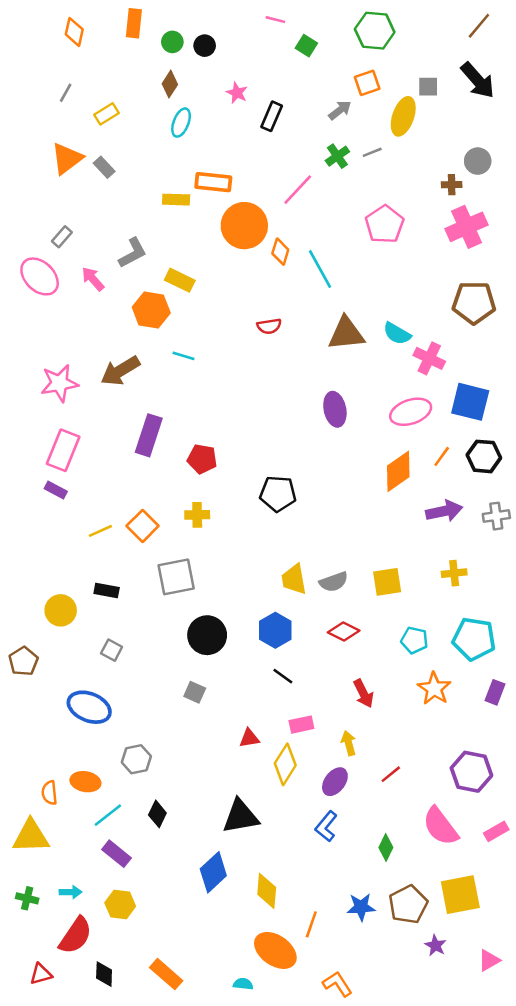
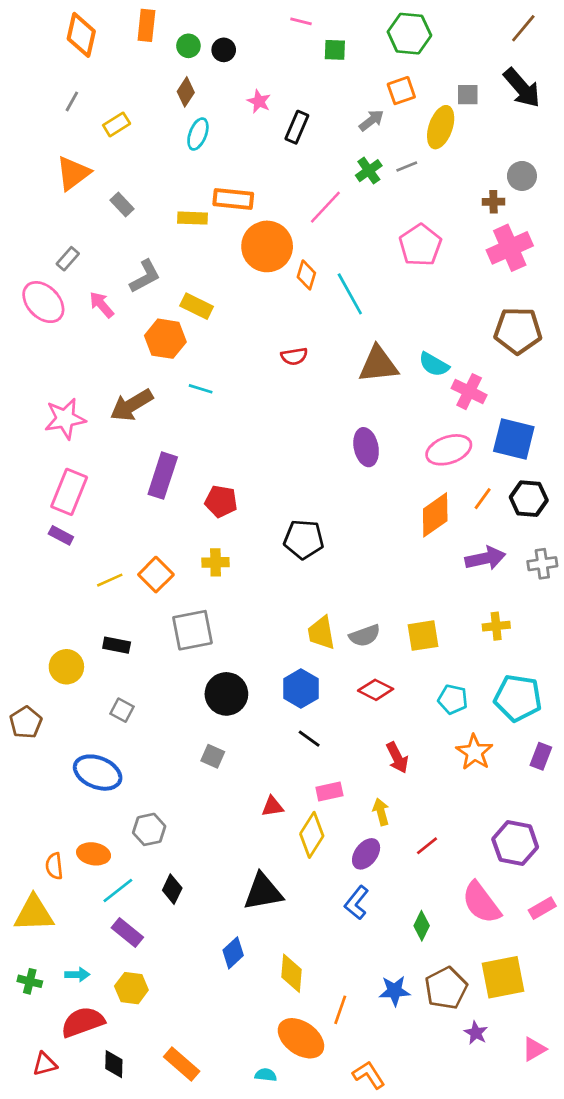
orange diamond: (74, 32) -> (81, 35), size x1.4
green square: (306, 46) -> (335, 50), turned -30
gray rectangle: (104, 167) -> (122, 204), moved
blue diamond: (213, 872) -> (233, 953), size x0.7
red semicircle: (76, 936) -> (83, 1022), turned -144

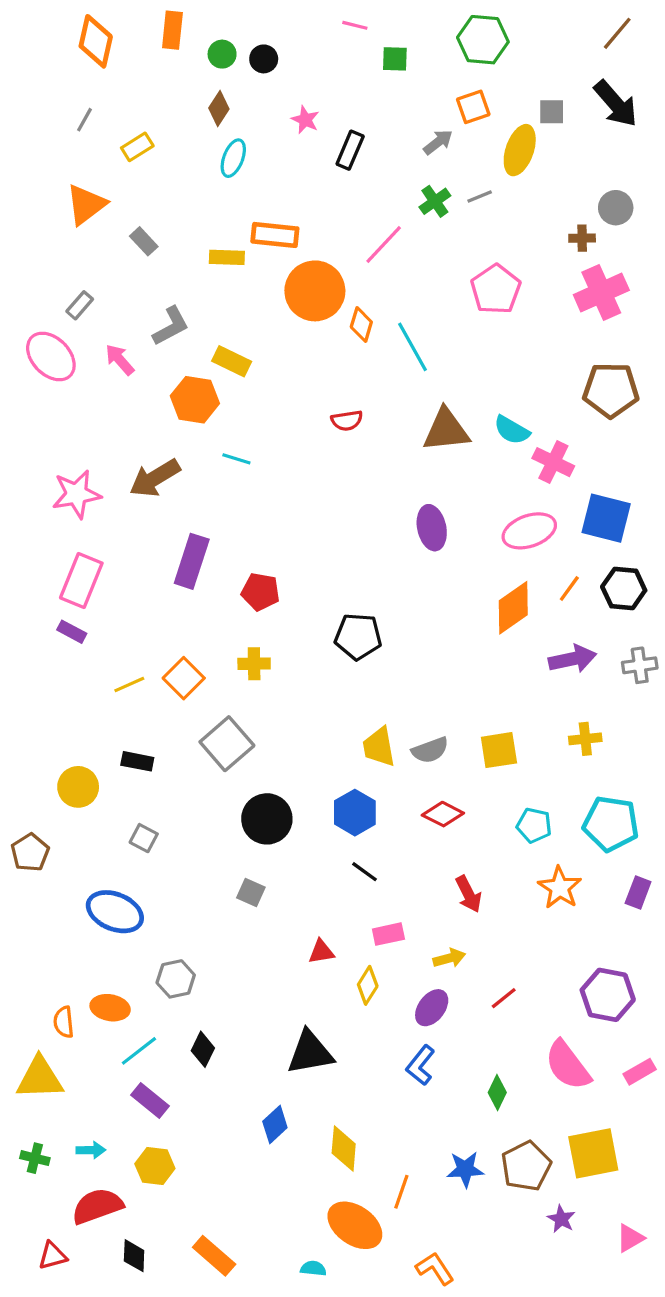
gray square: (193, 630) -> (227, 744), turned -30
yellow arrow: (381, 812) -> (449, 958), turned 90
yellow diamond: (312, 835) -> (368, 985), size x0.7

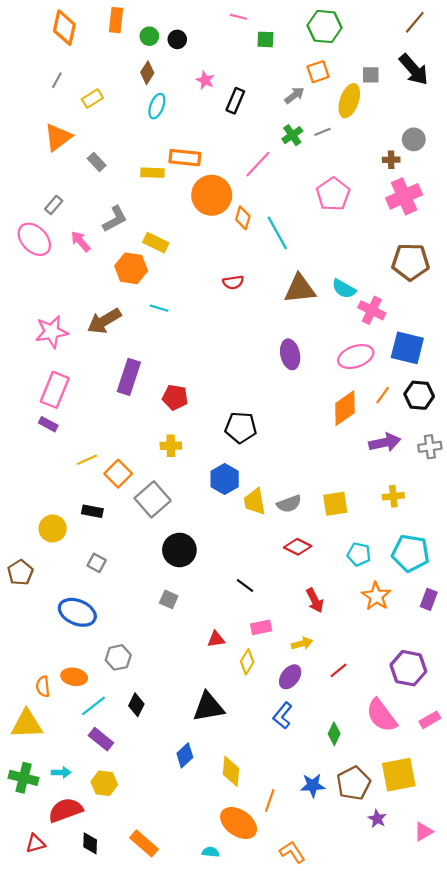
orange square: (184, 678) -> (118, 474), moved
blue hexagon: (355, 812) -> (225, 479), moved
green cross: (35, 1158) -> (24, 778), size x1.5

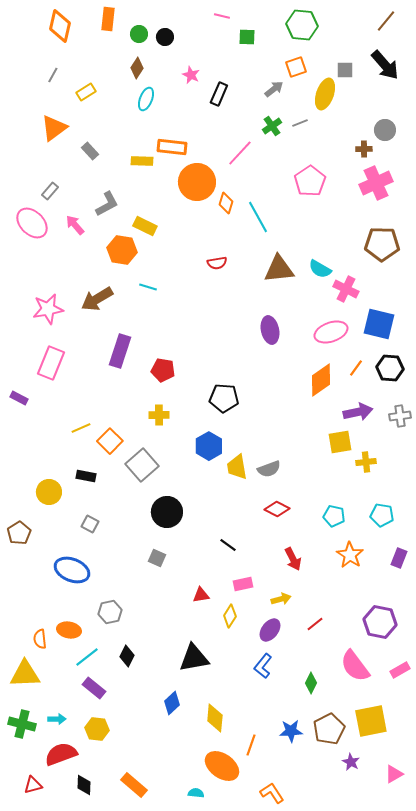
purple rectangle: (48, 424) -> (19, 398), moved
yellow square: (335, 504) -> (340, 442), moved
cyan pentagon: (411, 553) -> (382, 515), size x0.7

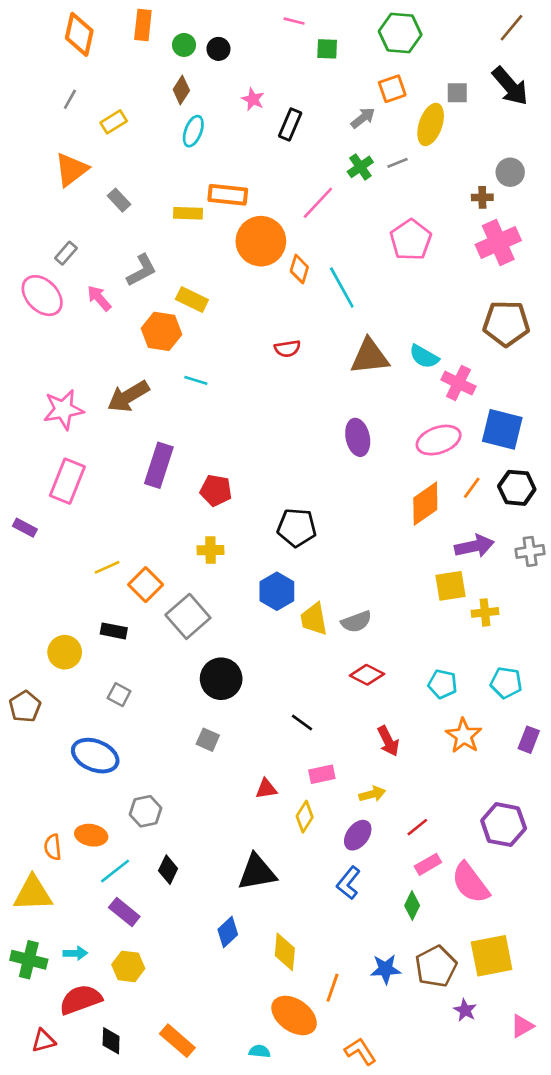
pink rectangle: (400, 670) -> (428, 864), moved

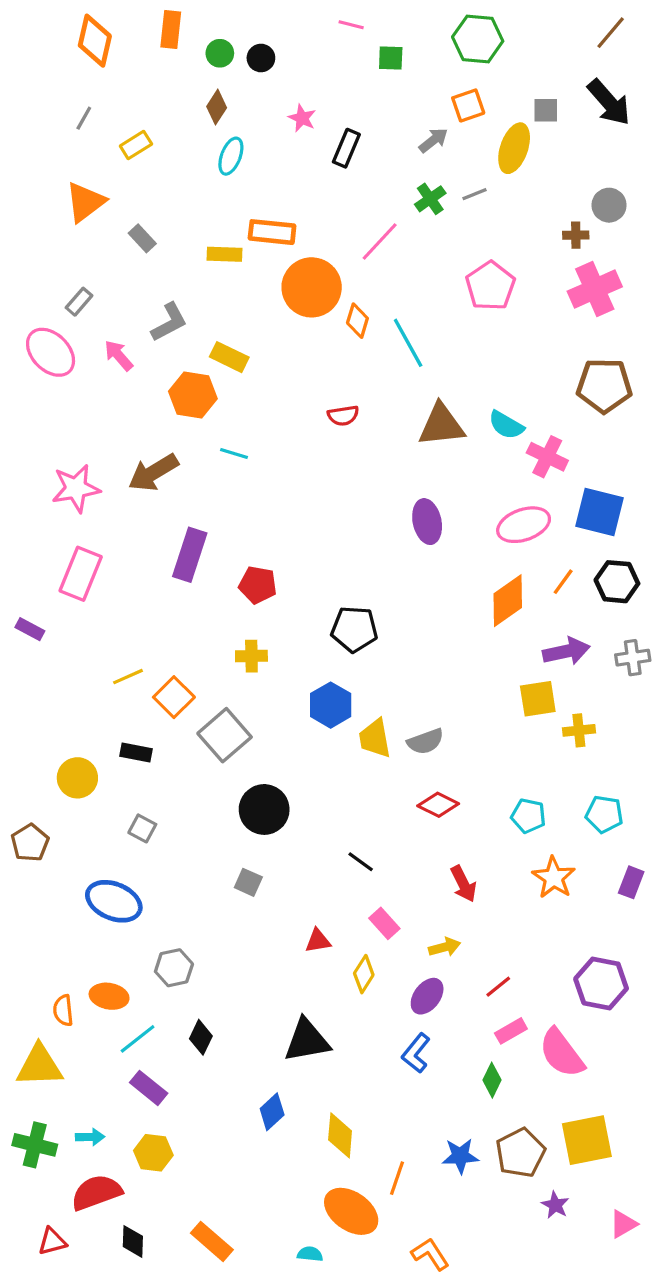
pink rectangle: (322, 774) -> (384, 923), turned 60

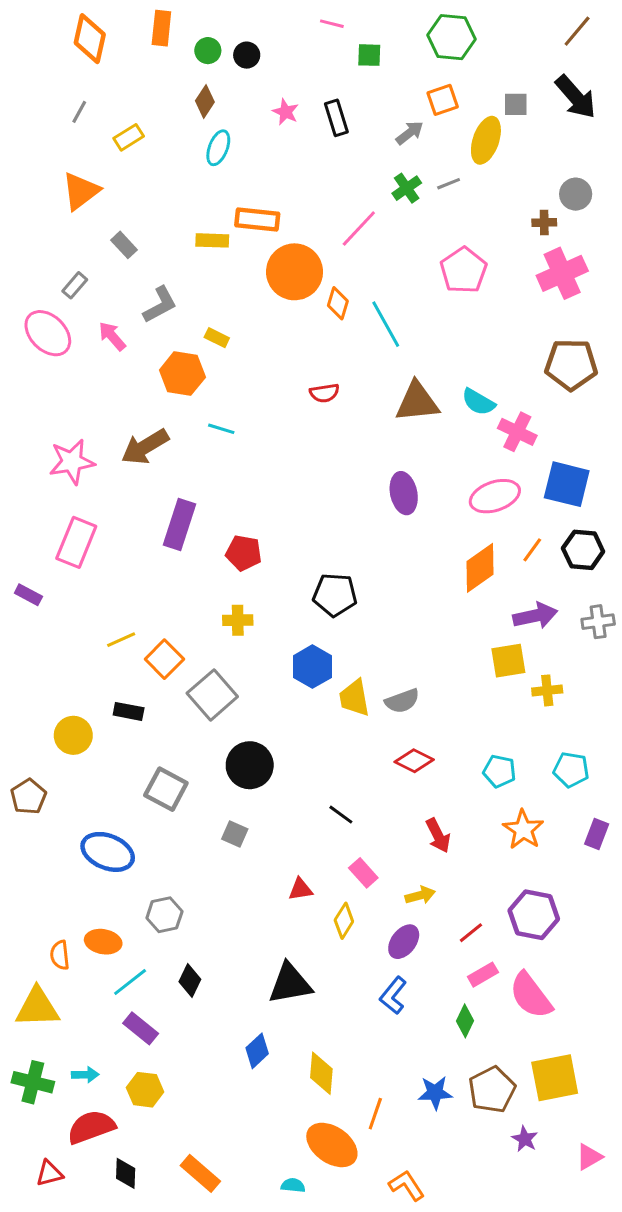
black rectangle: (346, 148) -> (336, 118), moved, turned -40
gray rectangle: (142, 238) -> (124, 245), moved
yellow rectangle: (229, 357) -> (217, 338), size x0.7
gray square: (142, 828) -> (166, 789), moved, size x1.6
purple hexagon: (601, 984) -> (534, 915), moved

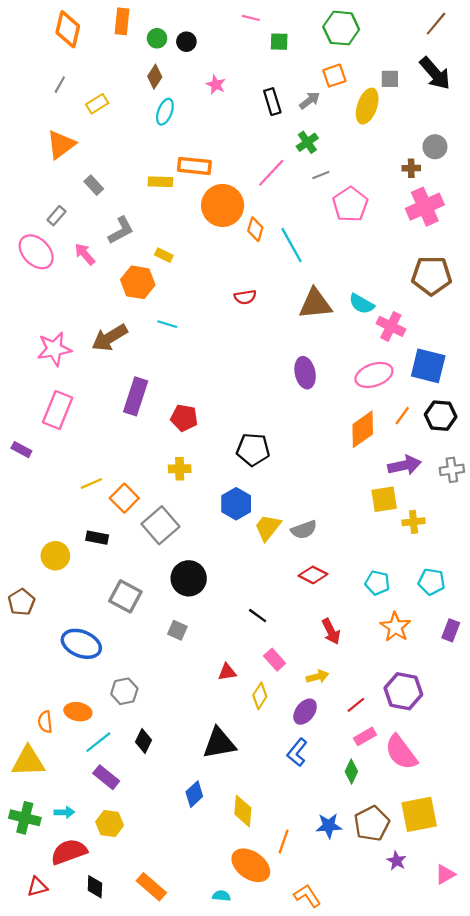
black rectangle: (336, 118) -> (272, 102), moved
gray line: (449, 184) -> (321, 175), moved
yellow trapezoid: (354, 698) -> (268, 527), turned 48

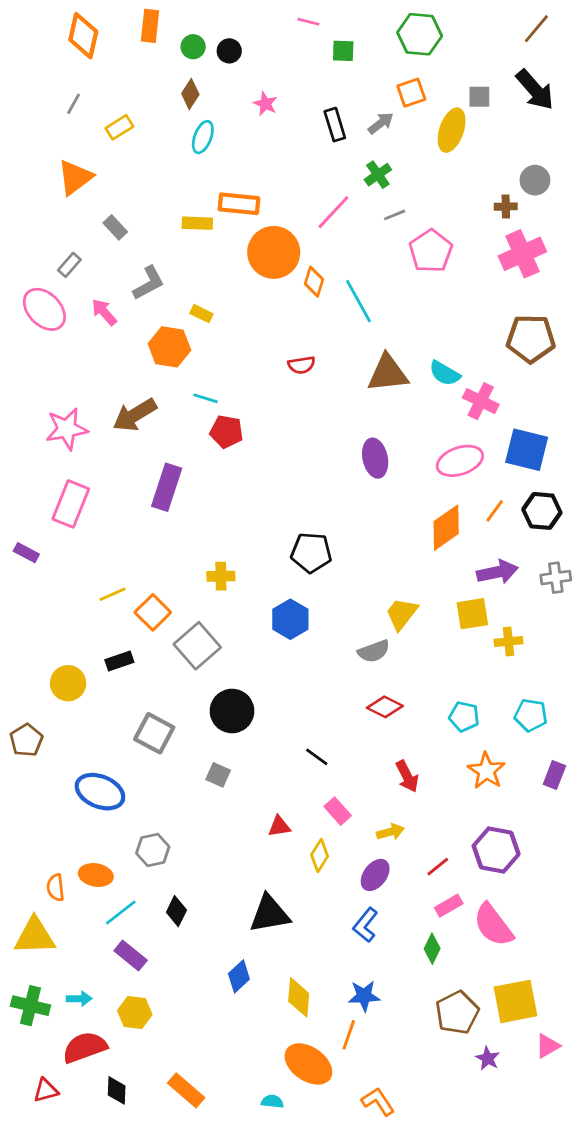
red pentagon: (184, 418) -> (226, 432), moved
yellow trapezoid: (268, 527) -> (402, 614), moved
black rectangle: (97, 538) -> (119, 661), turned -30
blue star: (329, 826) -> (364, 996), moved
pink triangle: (445, 874) -> (547, 1046), moved

